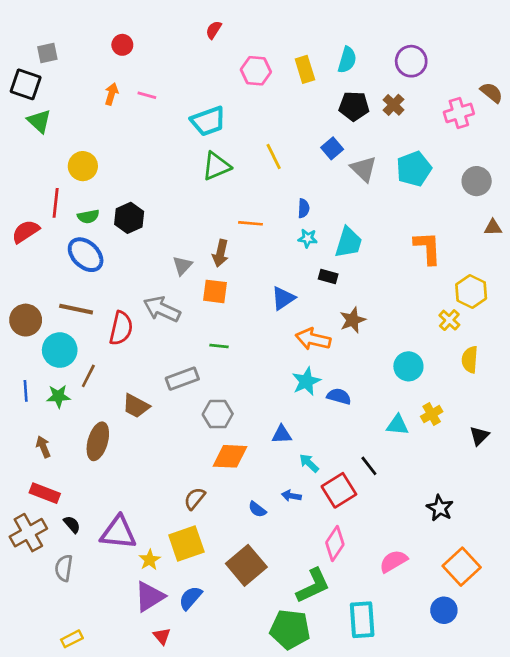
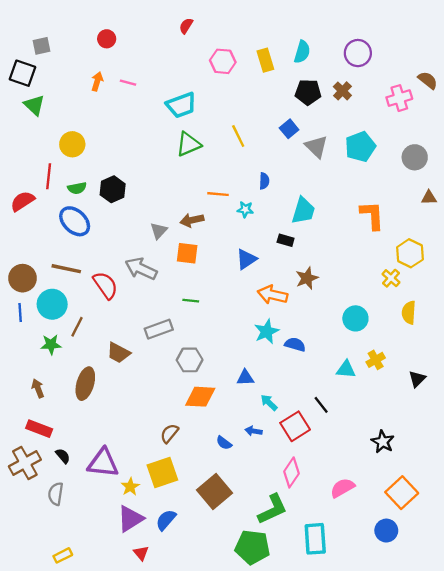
cyan star: (308, 238) -> (245, 209), moved
brown arrow: (220, 253) -> (192, 220), turned 65
red semicircle: (121, 328) -> (105, 285), turned -48
blue line: (26, 391) -> (20, 313), moved

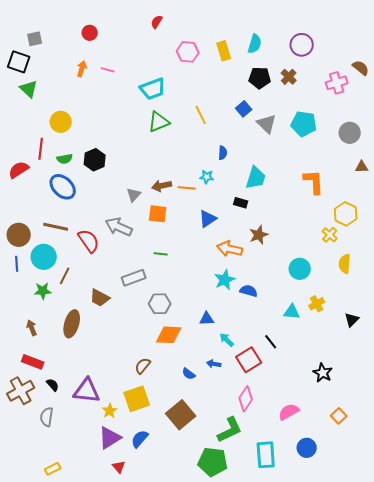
cyan pentagon: (360, 147) -> (304, 124), turned 30
orange line: (218, 194) -> (187, 188), moved
orange square: (402, 493) -> (339, 416), size x0.6
blue circle: (386, 531) -> (307, 448), moved

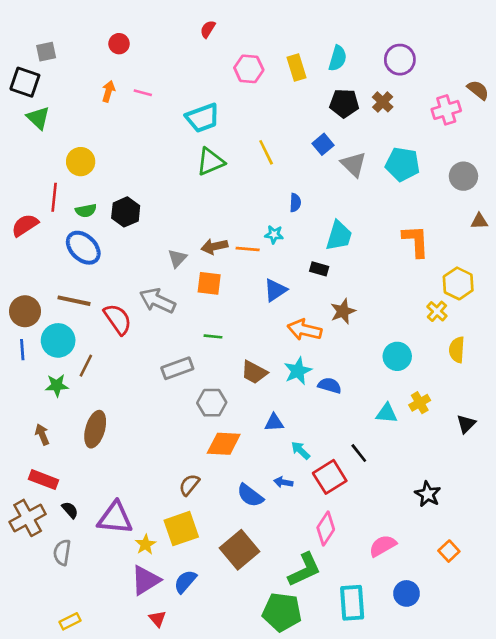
brown trapezoid: (100, 298) -> (254, 372), moved
blue semicircle: (189, 374) -> (250, 495), size x1.5

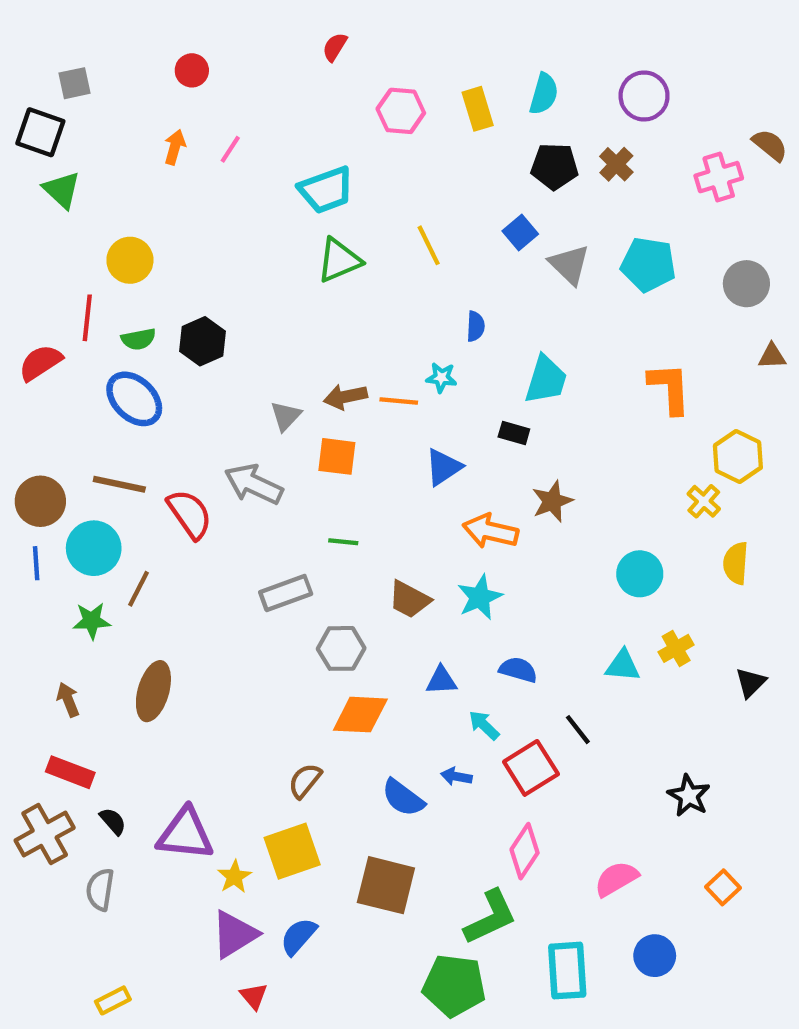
pink line: (143, 93) -> (230, 149), turned -72
blue semicircle: (330, 385) -> (518, 670), moved
brown square: (240, 550) -> (386, 885), turned -36

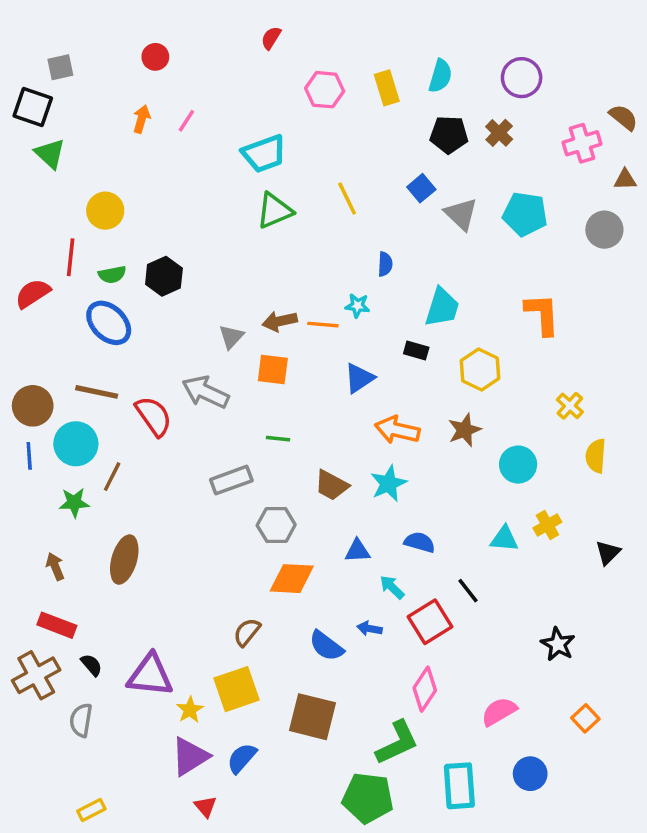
brown triangle: (772, 356) -> (625, 180), moved
yellow hexagon: (738, 456) -> (480, 370), moved
brown star: (552, 501) -> (465, 430), moved

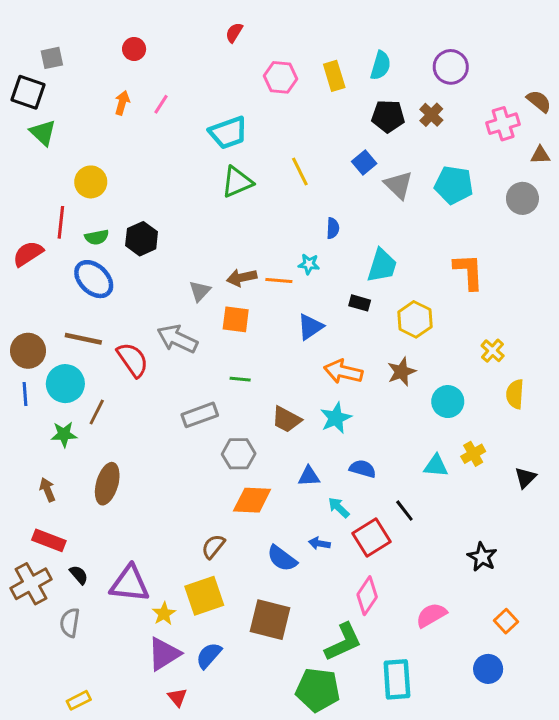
blue circle: (530, 774) -> (488, 669), moved

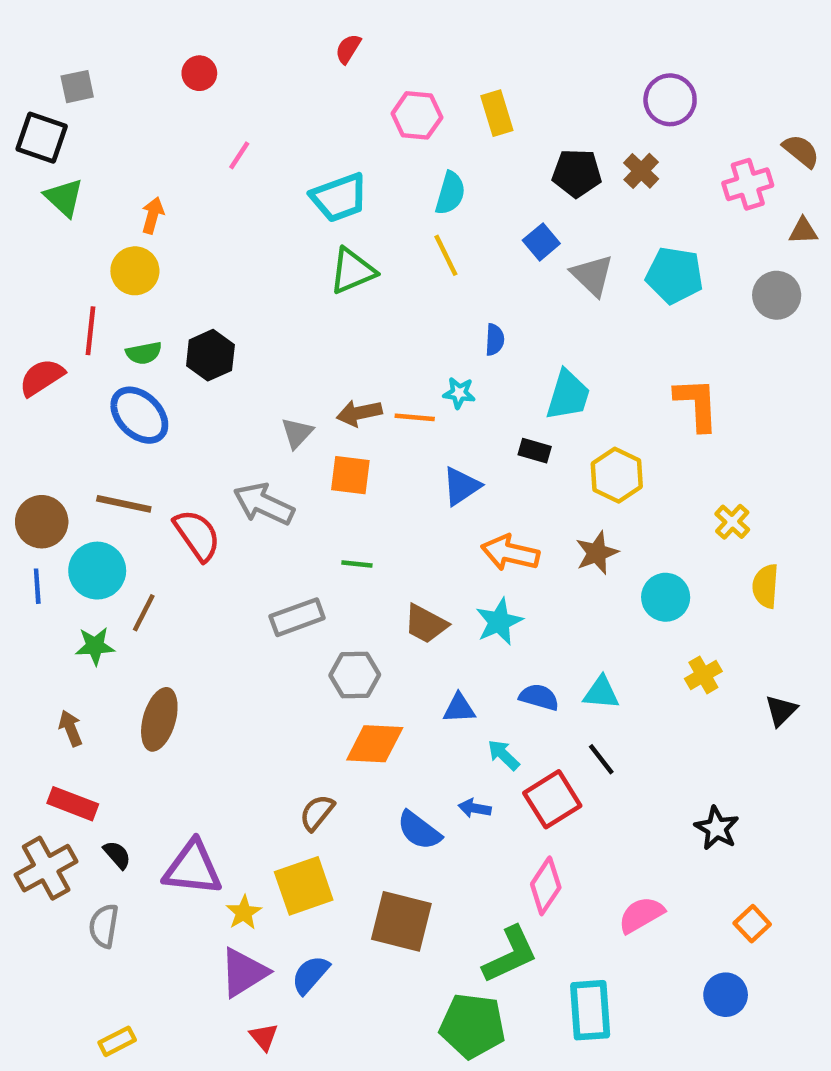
cyan semicircle: (381, 65) -> (450, 193), moved
orange arrow: (122, 103) -> (153, 215), moved
cyan triangle: (436, 466) -> (601, 693), moved

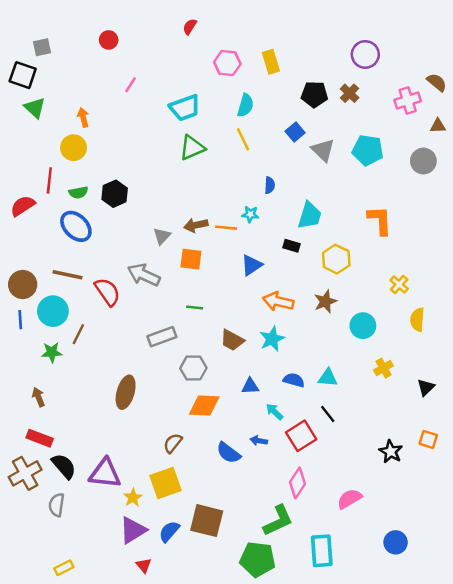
orange arrow: (153, 215) -> (83, 117), turned -30
brown ellipse: (159, 719) -> (126, 392), moved
black semicircle: (117, 855) -> (64, 466), size x1.6
brown square: (401, 921) -> (207, 521), moved
orange square: (752, 924) -> (428, 439), moved, turned -30

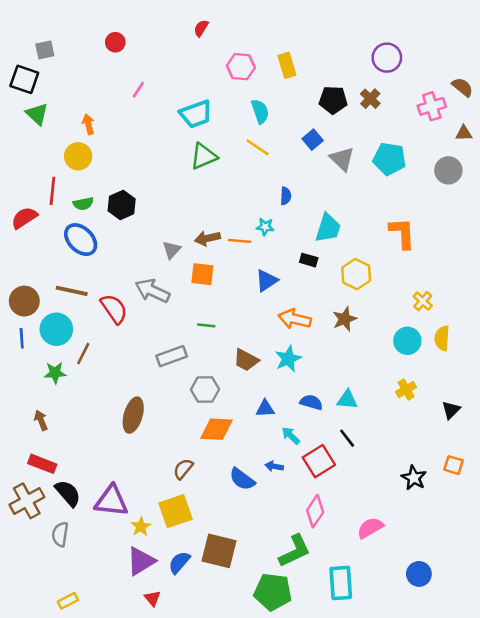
cyan semicircle: (245, 105) -> (260, 111), turned -35
yellow line: (243, 139) -> (257, 147), turned -30
cyan circle: (363, 326) -> (407, 341), moved

